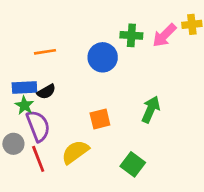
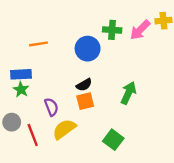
black semicircle: (46, 92) -> (84, 85), moved
purple semicircle: (38, 126) -> (51, 107), moved, size x0.7

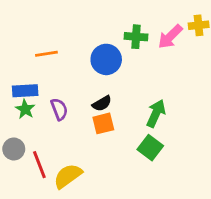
purple semicircle: (51, 107) -> (59, 109), moved
yellow semicircle: (64, 129) -> (68, 176), moved
green square: (113, 140) -> (150, 148), moved

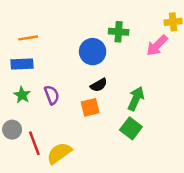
pink arrow: (170, 37) -> (157, 45), moved
orange line: (46, 54) -> (28, 38), moved
blue rectangle: (25, 91) -> (22, 64), moved
black semicircle: (102, 104) -> (99, 85), moved

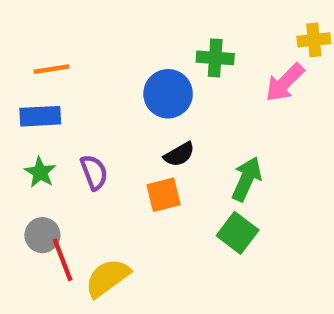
gray circle: (12, 130) -> (42, 235), moved

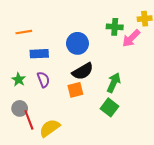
green cross: (215, 58) -> (115, 27), moved
blue rectangle: (40, 116) -> (39, 54), moved
black semicircle: (179, 154) -> (83, 71), size x1.5

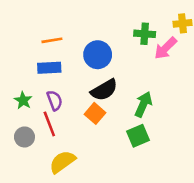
orange line: (24, 32) -> (52, 40), moved
orange square: (75, 90) -> (95, 113), turned -35
green square: (110, 107) -> (138, 136), turned 30
red line: (29, 120) -> (49, 124), moved

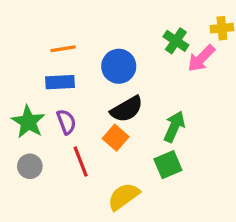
green cross: (145, 34) -> (176, 41), turned 30
green star: (23, 100) -> (28, 122), size x1.5
red line: (49, 124) -> (81, 162), moved
yellow semicircle: (62, 162) -> (124, 196), moved

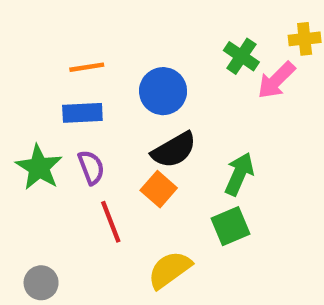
gray circle: (30, 166) -> (41, 283), moved

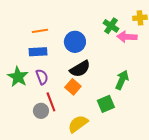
pink arrow: (276, 80) -> (127, 37), turned 48
green arrow: (239, 174) -> (122, 80), moved
gray circle: (41, 283) -> (41, 111), moved

